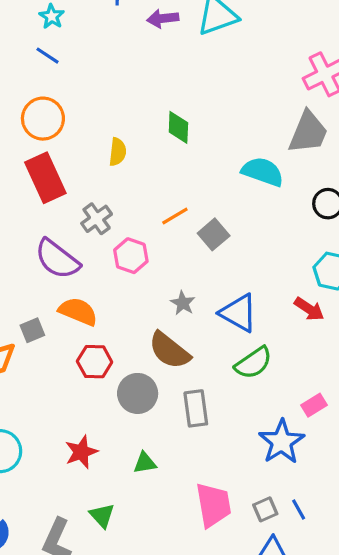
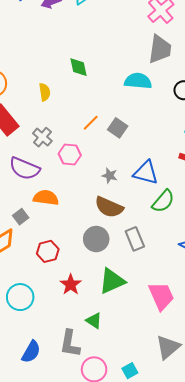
red hexagon: (95, 362) -> (48, 251), moved
green triangle: (145, 463) -> (112, 281), size x1.8

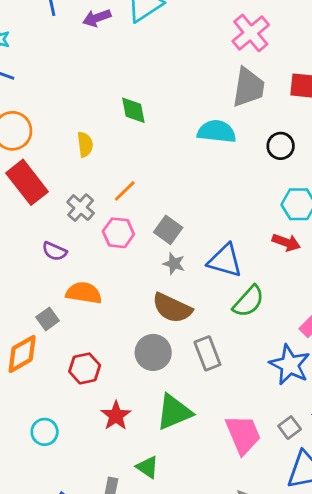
orange line: (91, 123) -> (125, 191), moved
gray square: (118, 128) -> (168, 230), moved
purple semicircle: (24, 169) -> (54, 251), size x0.6
cyan circle: (20, 297) -> (45, 432), size x0.7

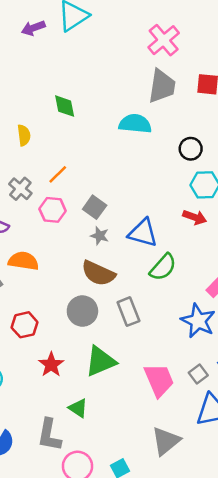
black circle: (281, 146) -> (191, 149), moved

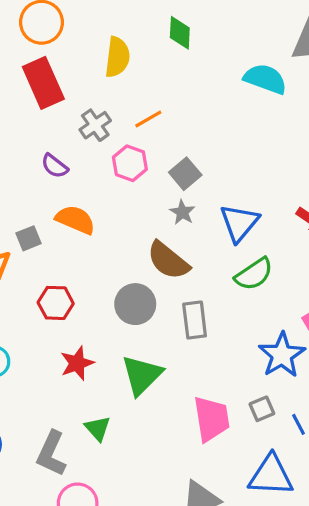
yellow semicircle: (24, 135) -> (117, 57), size x1.4
blue triangle: (143, 233) -> (239, 223), turned 40
green triangle: (100, 361) -> (142, 375), turned -36
gray square: (198, 374) -> (262, 409), moved

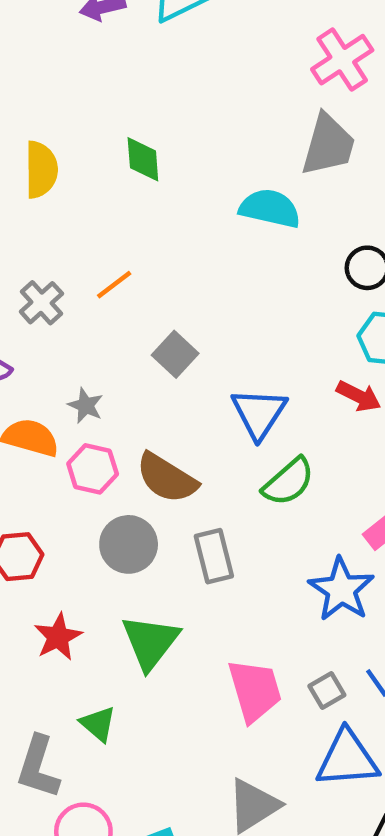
yellow semicircle: (117, 57) -> (41, 170), moved
pink hexagon: (130, 163) -> (93, 469), moved
gray star: (182, 212) -> (86, 406), moved
gray square: (262, 409) -> (327, 690), moved

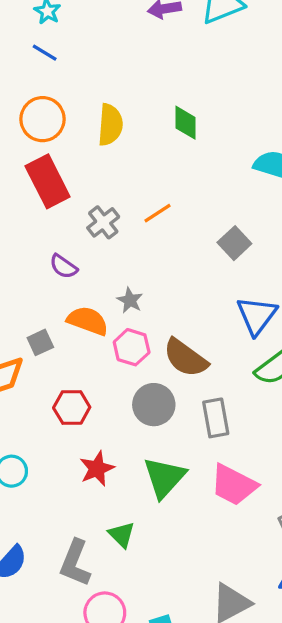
gray square: (175, 354) -> (234, 243), moved
pink trapezoid: (255, 690) -> (234, 485), moved, turned 129

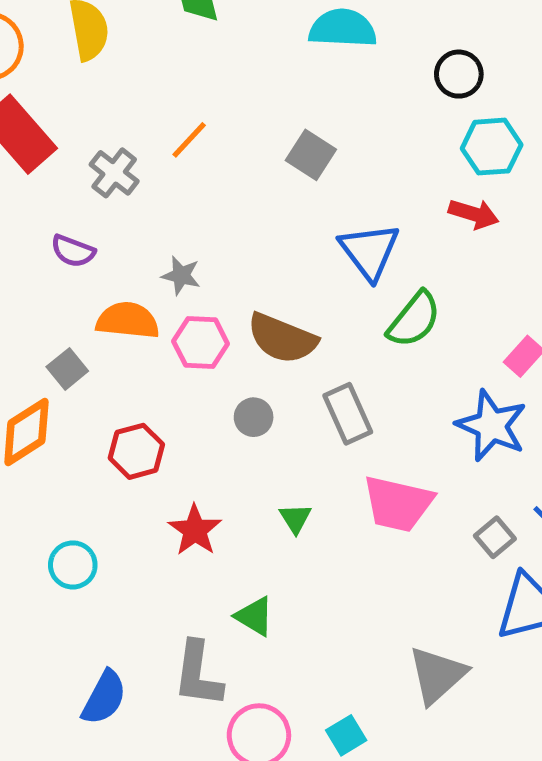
gray circle: (154, 405) -> (254, 417), size x0.6
green triangle: (164, 477) -> (295, 518), size x0.5

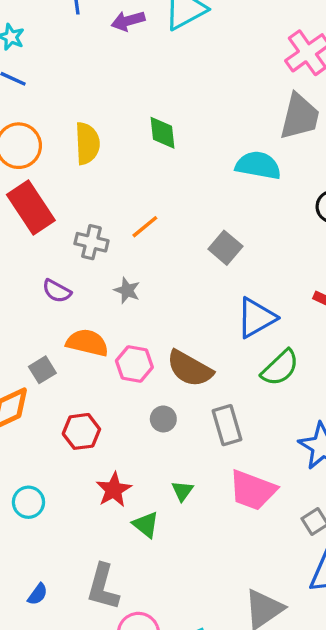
gray cross: (114, 173) -> (91, 242), turned -32
blue triangle: (369, 251) -> (256, 318), turned 30
gray star: (181, 276) -> (127, 290), moved
green triangle: (254, 616) -> (146, 525), moved
blue semicircle: (104, 698) -> (38, 594), size x0.6

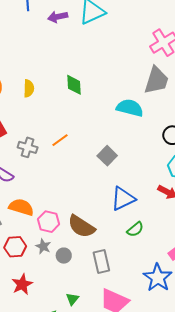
yellow semicircle: (87, 143) -> (29, 88), size x0.7
gray star: (127, 290) -> (43, 246), moved
green semicircle: (280, 368) -> (135, 229), size x0.7
red hexagon: (81, 431) -> (15, 247), moved
red star: (114, 490) -> (22, 284), moved

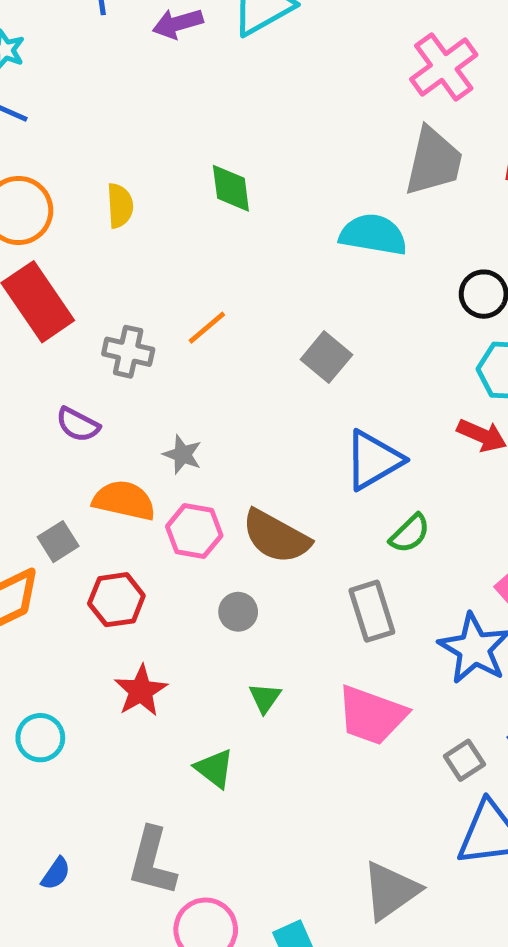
gray star: (43, 246) -> (183, 454), moved
gray rectangle: (101, 262) -> (372, 611), moved
green triangle: (72, 299) -> (265, 698), moved

